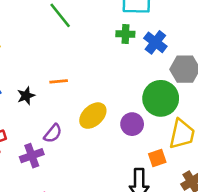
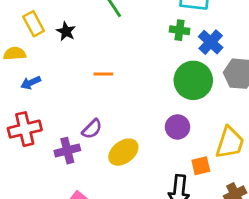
black star: (26, 96) -> (66, 31), moved, turned -30
green circle: (161, 98) -> (193, 80), moved
yellow ellipse: (93, 116) -> (123, 152), moved

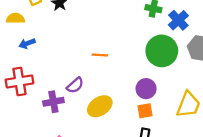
orange line: (103, 74) -> (100, 55), moved
orange square: (201, 166) -> (145, 111), moved

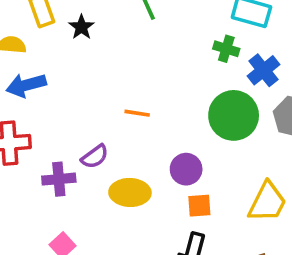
blue arrow: (27, 43) -> (26, 85), size x1.5
purple circle: (146, 89) -> (186, 169), moved
yellow ellipse: (100, 106) -> (130, 192), turned 30

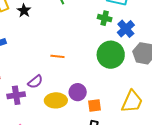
purple circle: (186, 169) -> (78, 92), moved

